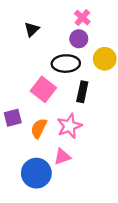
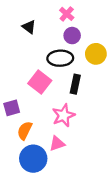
pink cross: (82, 18) -> (67, 14), moved
black triangle: (32, 29) -> (29, 27), turned -40
orange semicircle: (39, 128) -> (25, 131), moved

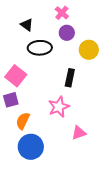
black ellipse: (60, 58) -> (40, 48), moved
pink square: (40, 82) -> (16, 76), moved
pink triangle: (57, 144) -> (79, 133), moved

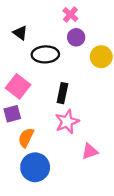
black triangle: (27, 25) -> (20, 33), moved
black rectangle: (70, 78) -> (62, 93), moved

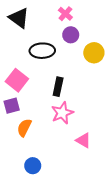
black triangle: (20, 33) -> (19, 18), moved, size x1.5
pink triangle: (90, 151) -> (83, 140), turned 49
blue circle: (35, 167) -> (33, 166), moved, size x0.6

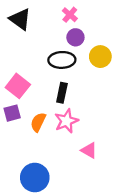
black ellipse: (42, 51) -> (62, 60), moved
orange semicircle: (24, 128) -> (38, 122), moved
blue circle: (33, 166) -> (35, 178), size x1.6

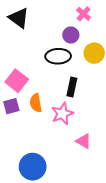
pink cross: (70, 15) -> (84, 14), moved
black rectangle: (62, 93) -> (72, 87), moved
orange semicircle: (38, 122) -> (36, 103), moved, turned -36

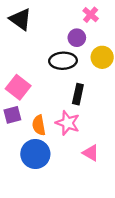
orange semicircle: (36, 103) -> (39, 125), moved
pink star: (62, 114) -> (68, 123), turned -30
blue circle: (33, 167) -> (35, 154), moved

